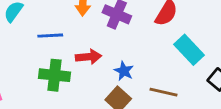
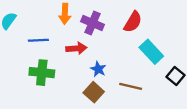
red arrow: (88, 57) -> (76, 48), moved

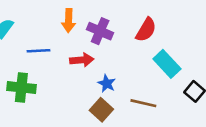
green cross: (42, 73) -> (21, 87), moved

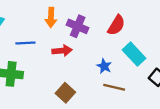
blue star: (107, 84) -> (104, 66), moved
brown square: (101, 110) -> (65, 93), moved

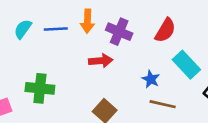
blue line: (25, 43) -> (56, 29), moved

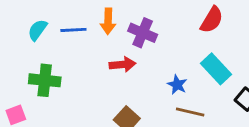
red semicircle: (165, 30) -> (212, 20), moved
green cross: (40, 88) -> (45, 80), moved

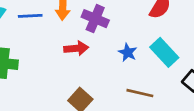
blue star: (177, 85) -> (128, 52), moved

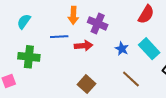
blue line: (30, 16) -> (59, 37), moved
brown line: (140, 93) -> (131, 79), turned 30

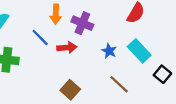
blue line: (59, 37) -> (40, 38), turned 48

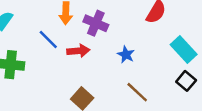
cyan rectangle: (139, 51) -> (184, 50), moved

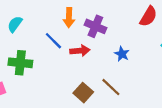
brown line: (137, 92) -> (111, 87), moved

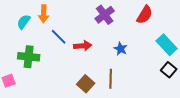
orange arrow: (69, 18) -> (44, 14), moved
purple cross: (95, 26) -> (105, 15), moved, turned 30
brown line: (111, 87) -> (111, 79), turned 48

